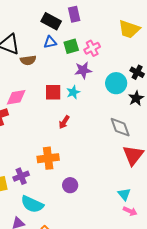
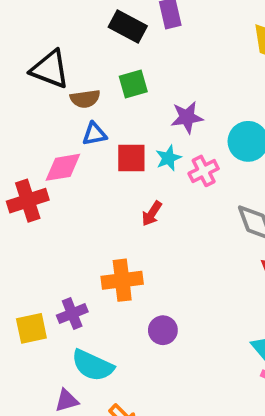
blue triangle: (50, 42) -> (94, 134), moved
green square: (71, 46) -> (133, 84), moved
pink cross: (92, 48) -> (204, 171), moved

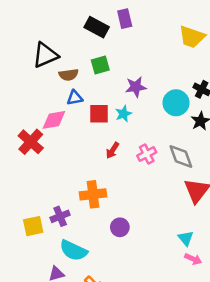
black triangle: (50, 69) -> (45, 55), turned -44
pink cross: (204, 171) -> (147, 154), moved
red cross: (28, 201) -> (31, 142), turned -30

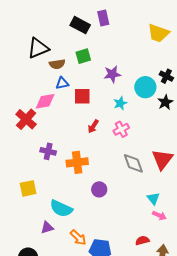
cyan star: (124, 114) -> (120, 103), moved
gray diamond: (181, 156) -> (133, 163), moved
purple cross: (60, 216) -> (48, 151), moved, turned 35

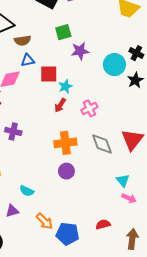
green square: (83, 56) -> (63, 32), moved
cyan star: (120, 103) -> (65, 86), moved
orange cross: (77, 162) -> (65, 143), moved
cyan semicircle: (61, 208) -> (27, 191), size x0.6
red semicircle: (142, 241) -> (103, 224), moved

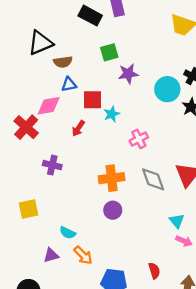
red arrow: (60, 105) -> (78, 128), moved
orange arrow: (44, 221) -> (83, 255), moved
red semicircle: (103, 224) -> (154, 271), turned 88

